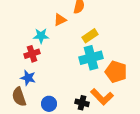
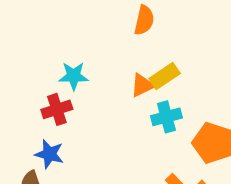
orange triangle: (60, 20) -> (142, 85), moved
cyan cross: (91, 58) -> (166, 117), size x0.7

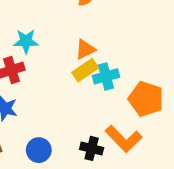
yellow rectangle: (165, 76) -> (85, 70), moved

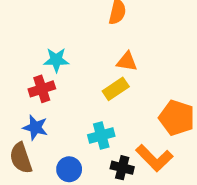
orange triangle: (85, 49) -> (127, 62), moved, turned 35
cyan cross: (106, 76) -> (101, 136), moved

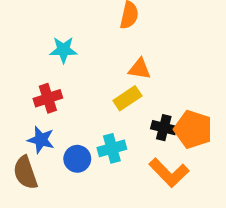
cyan star: (56, 60) -> (63, 50), moved
black cross: (122, 168) -> (164, 128), moved
blue circle: (69, 169) -> (77, 159), moved

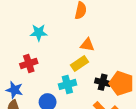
blue star: (41, 140) -> (14, 90), moved
cyan cross: (112, 148) -> (67, 84), moved

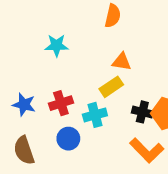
red cross: (29, 63) -> (61, 103), moved
blue star: (14, 90) -> (24, 105), moved

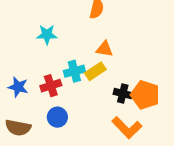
cyan cross: (95, 115) -> (74, 71), moved
brown semicircle: (24, 150) -> (18, 128), turned -60

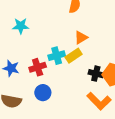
cyan star: (47, 35) -> (21, 26), moved
orange triangle: (105, 49) -> (81, 38), turned -40

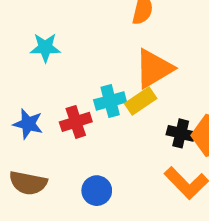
orange triangle: (81, 38) -> (154, 69), size x1.6
blue circle: (43, 93) -> (97, 191), moved

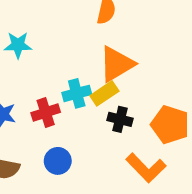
black cross: (181, 133) -> (120, 119), moved
blue circle: (97, 191) -> (58, 161), moved

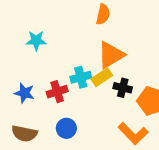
black cross: (120, 119) -> (123, 88), moved

